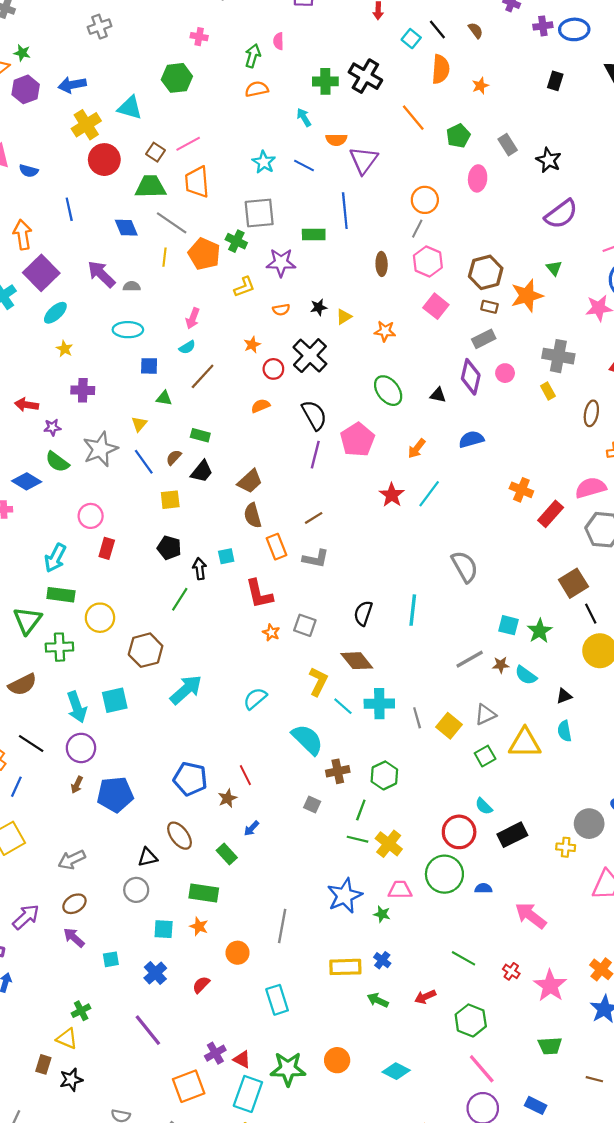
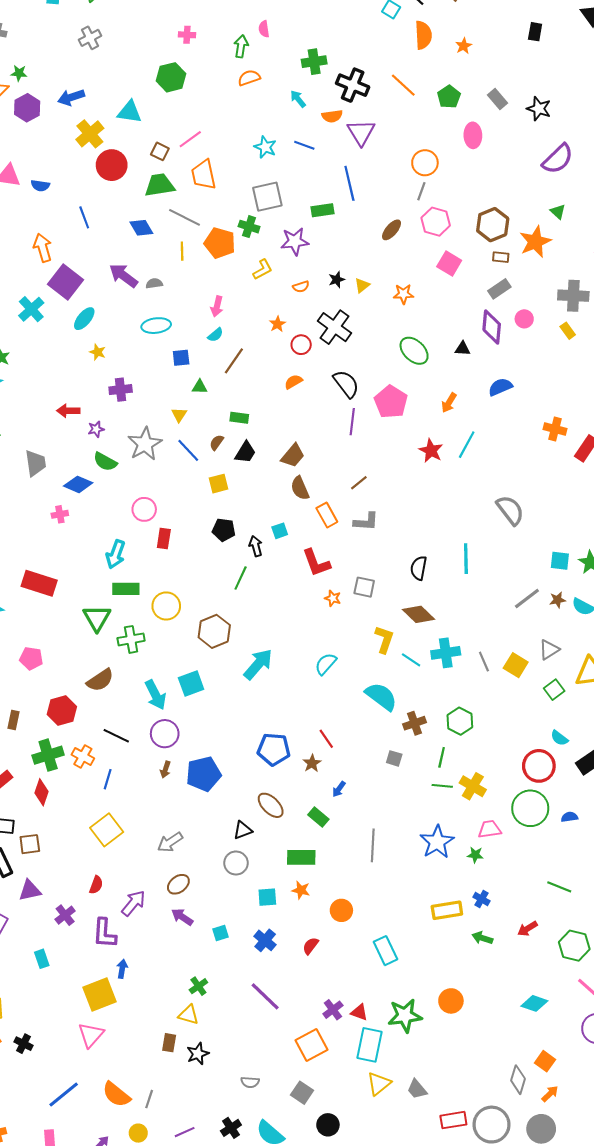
black cross: (365, 76) -> (353, 85), moved
brown ellipse: (382, 264) -> (392, 230), turned 50
gray line: (282, 926) -> (373, 845), moved
cyan diamond: (396, 1071) -> (534, 1003), moved

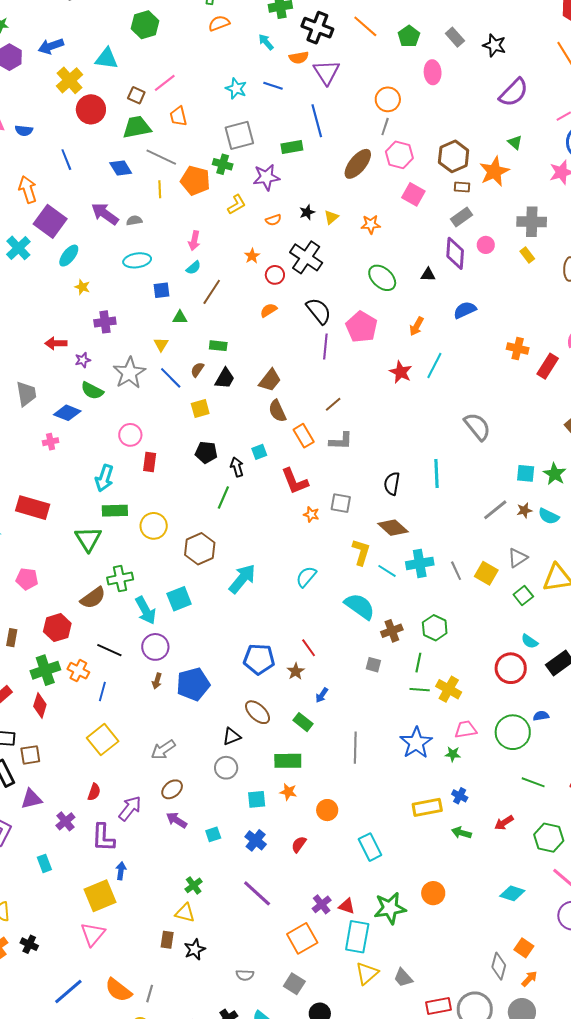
orange trapezoid: (204, 175) -> (178, 116), size x0.7
brown ellipse: (392, 230) -> (358, 164), size x1.5
green cross: (131, 639) -> (120, 579), moved
green circle: (530, 808) -> (513, 732), moved

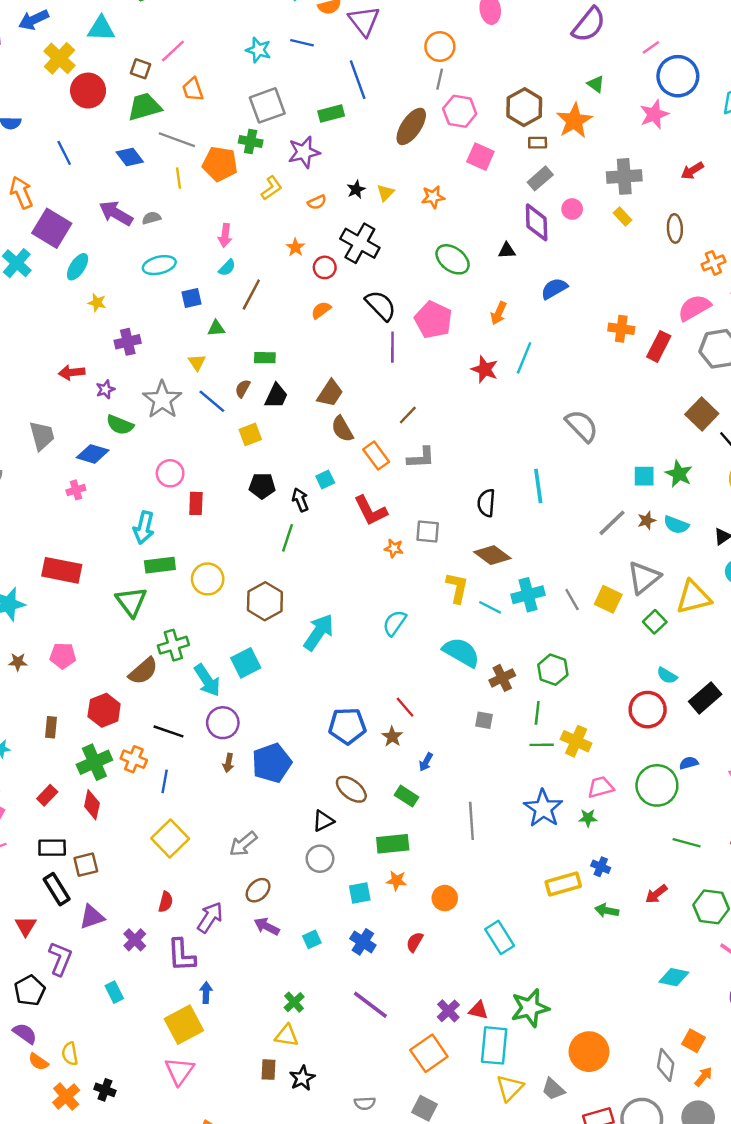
gray triangle: (518, 558) -> (644, 578), size x1.4
orange circle: (433, 893) -> (589, 1052), moved, size x1.4

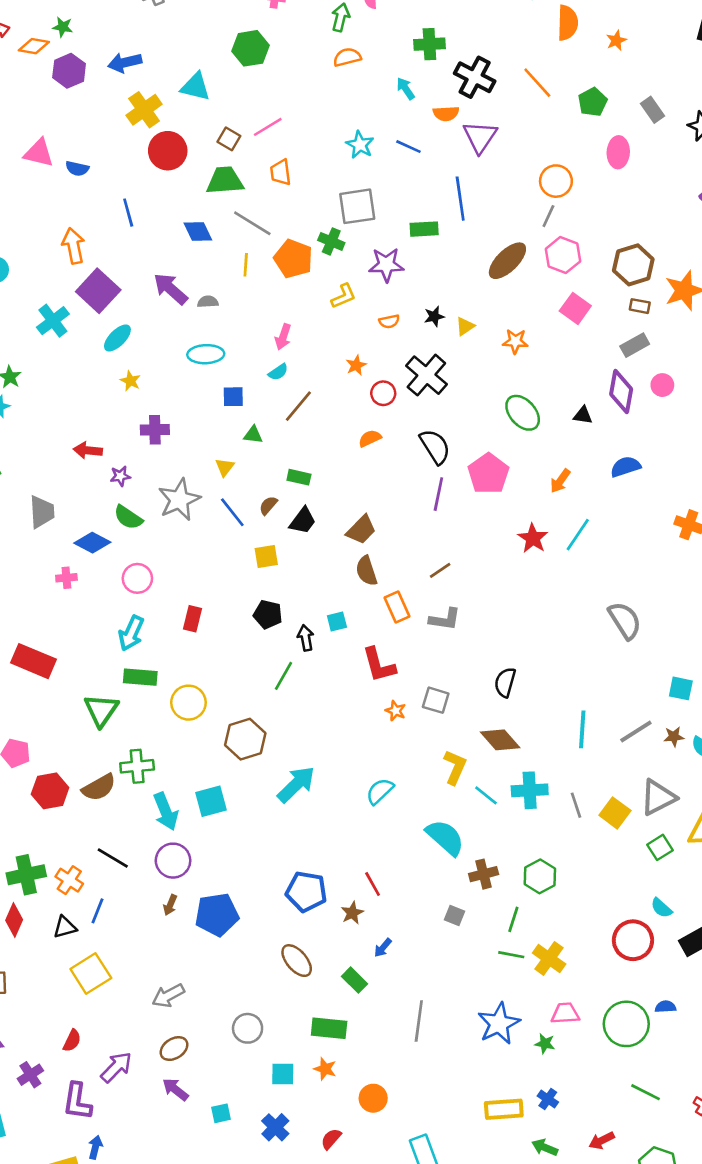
pink circle: (170, 473) -> (137, 578), moved
cyan line: (538, 486) -> (582, 729), moved
red hexagon: (104, 710) -> (50, 791), moved
black triangle: (323, 821) -> (65, 927), moved

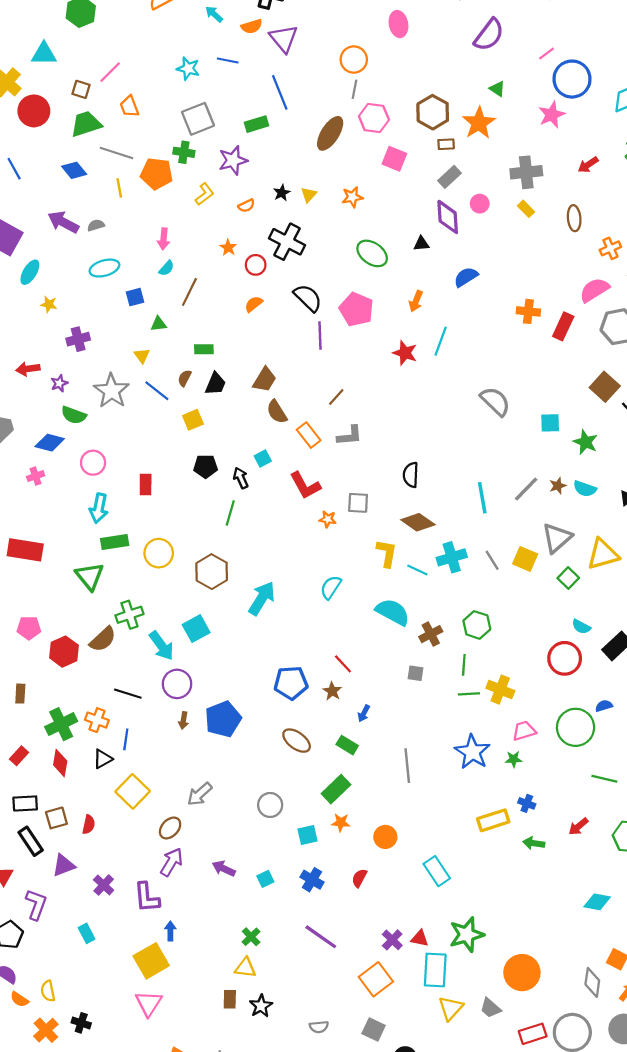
cyan square: (681, 688) -> (550, 423), moved
green rectangle: (329, 1028) -> (336, 789), turned -36
red semicircle: (72, 1041) -> (89, 824), moved
brown ellipse: (174, 1049) -> (170, 828), moved

